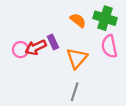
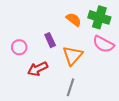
pink semicircle: (109, 46) -> (103, 44), turned -50
red arrow: (36, 47) -> (38, 69), moved

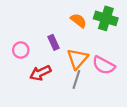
pink semicircle: (103, 44) -> (104, 65), moved
gray line: (71, 87) -> (76, 79), moved

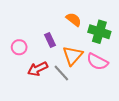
green cross: (106, 18) -> (99, 32), moved
gray line: (76, 79) -> (61, 73), moved, turned -60

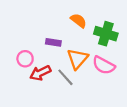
purple rectangle: (50, 40) -> (53, 42), turned -56
pink circle: (19, 47) -> (25, 59), moved

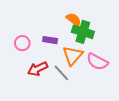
green cross: (106, 34) -> (83, 32), moved
pink circle: (25, 59) -> (22, 43), moved

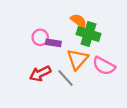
pink circle: (22, 43) -> (40, 37), moved

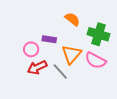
green cross: (89, 34) -> (99, 34), moved
pink circle: (40, 37) -> (31, 49), moved

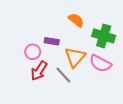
red arrow: (37, 67) -> (39, 71), turned -30

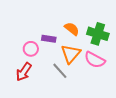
orange semicircle: (76, 20) -> (72, 29), moved
red arrow: (39, 71) -> (24, 72), moved

